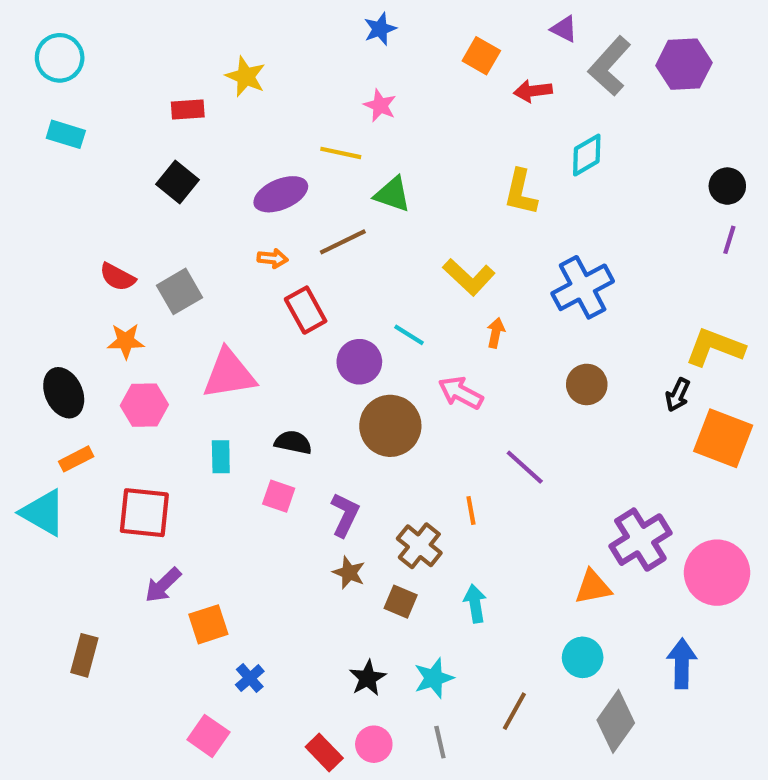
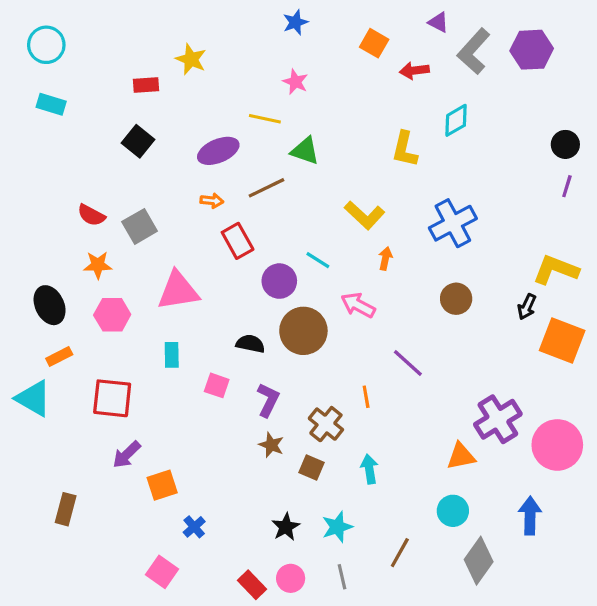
black semicircle: (293, 442) -> (250, 344), moved

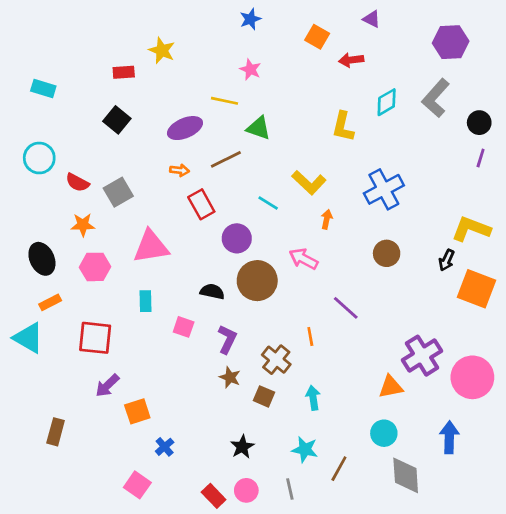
cyan circle: (46, 45) -> (39, 158), moved
gray L-shape: (474, 51) -> (436, 98), moved
cyan line: (318, 260) -> (268, 203), moved
cyan star: (337, 527) -> (305, 450), moved, turned 30
gray diamond: (479, 561) -> (406, 475), turned -39

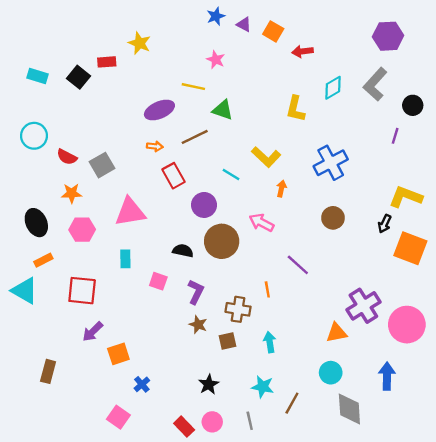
purple triangle: (372, 19) -> (244, 24), moved
black square: (117, 120) -> (79, 77), moved
purple line: (481, 158) -> (395, 136), moved
brown cross: (276, 360) -> (238, 309), turned -30
brown square: (264, 396) -> (227, 341), turned -36

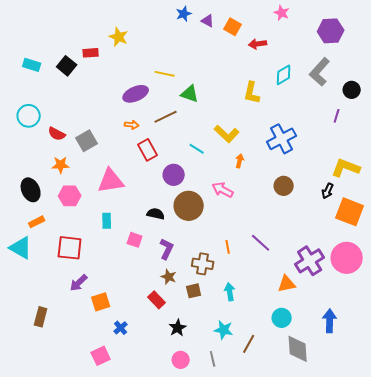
pink star: (216, 60) -> (282, 13), moved
purple line: (298, 265) -> (261, 243), moved
pink circle: (407, 325) -> (347, 258), moved
pink square: (118, 417) -> (101, 356), turned 30
red rectangle: (184, 427) -> (157, 300), moved

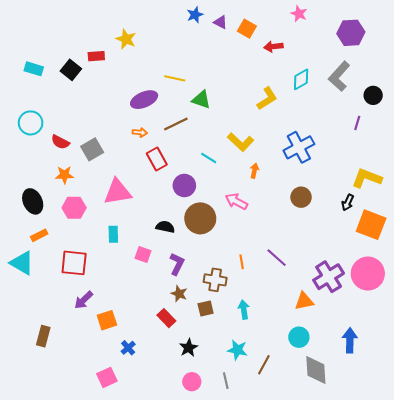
yellow L-shape: (252, 93) -> (267, 99), turned -135

